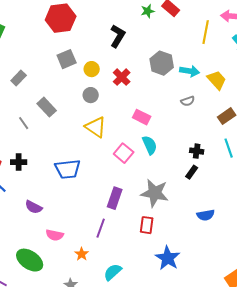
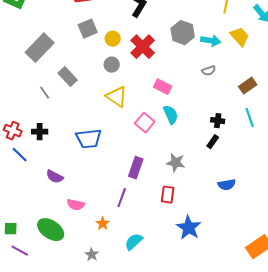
red cross: (122, 77) -> (143, 47), size x1.4
gray rectangle: (19, 78) -> (40, 48), size x1.8
yellow trapezoid: (217, 80) -> (240, 37), moved
gray star: (155, 193) -> (176, 163), size x0.7

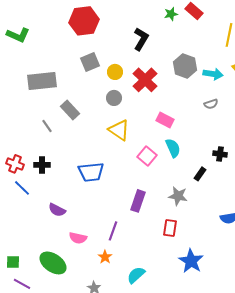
gray rectangle: (40, 48) -> (42, 81), turned 40
black rectangle: (213, 142) -> (200, 174), moved
purple line: (122, 198) -> (113, 231), moved

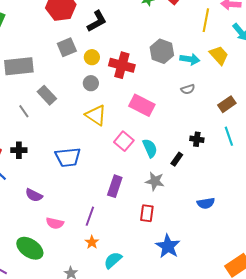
black L-shape: (141, 39) -> (97, 21), moved, turned 30
red cross: (145, 80) -> (122, 65), turned -30
pink rectangle: (165, 120) -> (142, 105), size x1.4
cyan semicircle: (173, 148) -> (150, 148), moved
orange star: (105, 257) -> (92, 242), moved

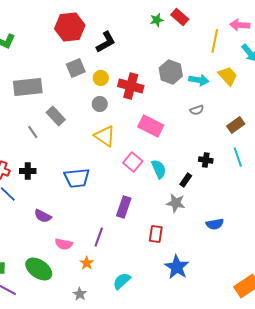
gray star: (155, 181) -> (176, 203), moved
orange star: (92, 242) -> (87, 263), moved

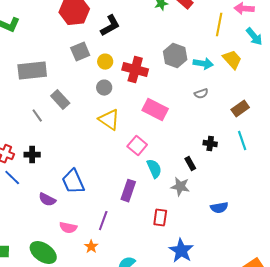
cyan semicircle: (159, 169) -> (154, 169), moved
blue trapezoid: (77, 178) -> (73, 182), moved, turned 72
black rectangle: (186, 180) -> (190, 164), turned -64

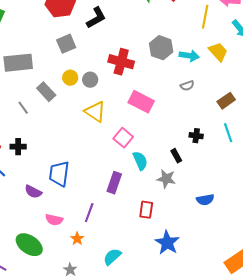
yellow circle: (105, 62) -> (70, 78), moved
blue trapezoid: (73, 182) -> (59, 174), turned 32

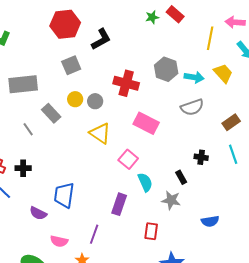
gray semicircle: (187, 86) -> (192, 107), size x1.6

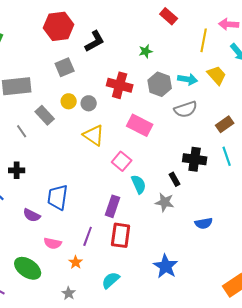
green star: (152, 17) -> (146, 51), moved
gray hexagon: (166, 69) -> (160, 84), moved
black cross: (201, 157) -> (195, 159), size x1.6
red rectangle: (151, 231) -> (121, 235), moved, size x1.4

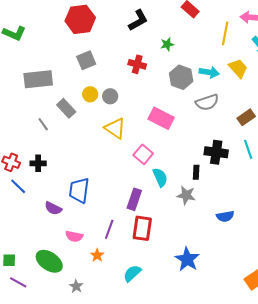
black L-shape: (95, 41) -> (138, 20), moved
red cross: (120, 85) -> (137, 64), moved, size x0.7
black rectangle: (175, 179) -> (196, 172), turned 32
gray star: (69, 293) -> (76, 286), moved

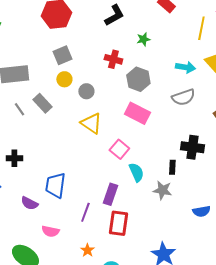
gray hexagon: (181, 77) -> (138, 79), moved
yellow circle: (90, 94) -> (64, 79), moved
gray line: (43, 124) -> (19, 109), moved
purple line: (109, 229) -> (85, 212), moved
orange star: (97, 255) -> (87, 250), moved

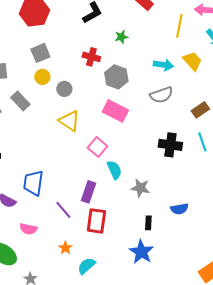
black rectangle: (172, 167) -> (148, 223), moved
purple line: (85, 212) -> (63, 210), turned -60

